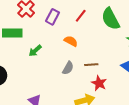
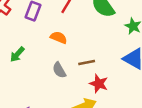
gray semicircle: (68, 68) -> (59, 70), turned 128

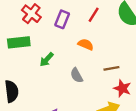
gray semicircle: (59, 70) -> (77, 75), moved

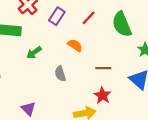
brown line: (111, 68) -> (103, 68), moved

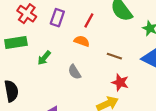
red line: (89, 18) -> (89, 20), moved
brown line: (103, 68) -> (114, 56), turned 32

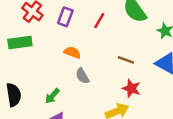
orange semicircle: (82, 41) -> (72, 52), moved
green arrow: (44, 58) -> (52, 96), moved

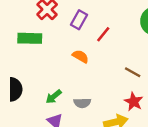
red line: (99, 21) -> (103, 34), moved
gray semicircle: (82, 76) -> (82, 103), moved, turned -70

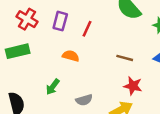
green arrow: (54, 97) -> (53, 87), moved

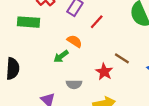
red star: (133, 86) -> (104, 72), moved
green arrow: (53, 87) -> (61, 56), moved

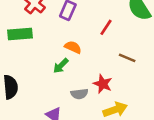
red line: (97, 22) -> (106, 27), moved
red star: (104, 72) -> (103, 84), moved

